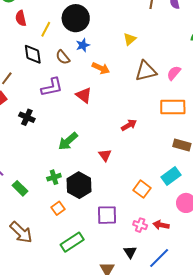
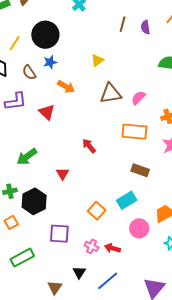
red arrow: (129, 125) -> (89, 146), turned -105

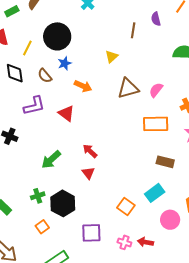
brown line: (123, 24) -> (133, 30), moved
red arrow: (89, 146) -> (90, 151), moved

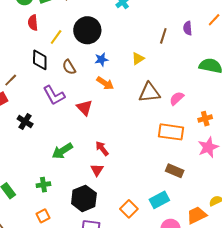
blue star: (65, 63) -> (101, 59), moved
purple L-shape: (34, 106) -> (54, 95), turned 65
black hexagon: (63, 203) -> (84, 198), moved

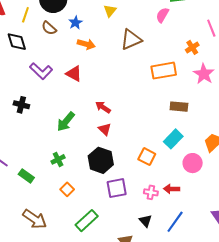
brown semicircle: (69, 67) -> (49, 28), moved
pink semicircle: (177, 98) -> (162, 15), moved

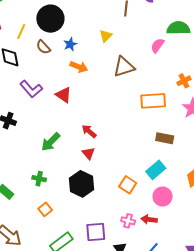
green cross: (58, 159) -> (39, 179), turned 32
pink circle: (193, 163) -> (163, 197), moved
purple square: (117, 188) -> (96, 232), moved

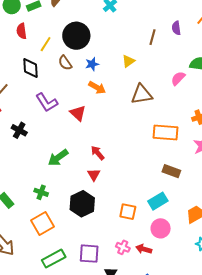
orange square: (128, 185) -> (128, 212), turned -30
orange square: (45, 209) -> (43, 224), size x1.6

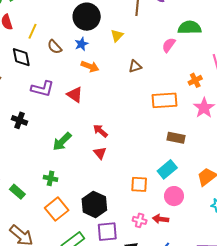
black circle: (76, 36) -> (87, 17), moved
brown triangle: (142, 94) -> (135, 66), size x0.6
purple L-shape: (47, 102) -> (42, 89), turned -35
black hexagon: (82, 204) -> (94, 204), moved

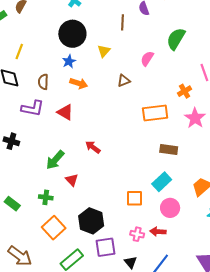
green semicircle: (190, 28) -> (176, 39), turned -55
pink semicircle: (169, 45) -> (147, 59), moved
brown semicircle: (55, 47) -> (43, 82), moved, turned 49
red triangle: (100, 153) -> (72, 180), moved
green rectangle: (17, 192) -> (12, 204), moved

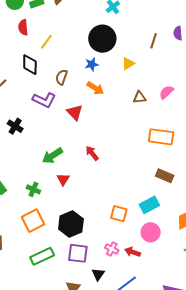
pink semicircle: (147, 59) -> (166, 92), moved

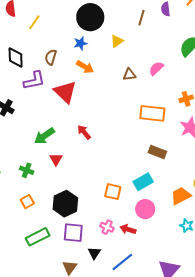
black diamond: (30, 65) -> (16, 57), moved
purple L-shape: (44, 100) -> (34, 81), turned -35
red triangle: (75, 112) -> (65, 92), size x1.4
orange square: (33, 221) -> (27, 202), size x0.6

